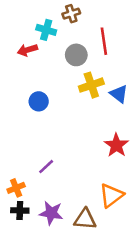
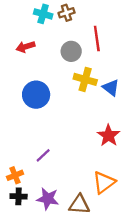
cyan cross: (46, 30) -> (43, 14), moved
yellow cross: (91, 85) -> (85, 79), turned 35
blue circle: (39, 101) -> (36, 95), size x1.5

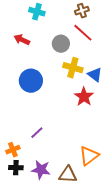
brown cross: (66, 13) -> (82, 11), moved
red line: (97, 38) -> (83, 33), turned -40
red arrow: (26, 47) -> (22, 40), turned 42
red star: (109, 136) -> (84, 97), moved

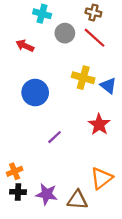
brown cross: (82, 11) -> (93, 13), turned 32
gray circle: (61, 44) -> (65, 33), moved
red star: (84, 97) -> (99, 125), moved
purple line: (37, 133) -> (55, 137), moved

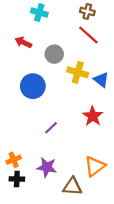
gray circle: (65, 33) -> (54, 54), moved
purple star: (47, 194) -> (47, 167), moved

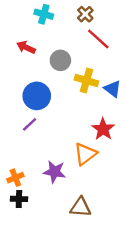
brown cross: (87, 11) -> (85, 14), moved, turned 32
purple line: (51, 128) -> (30, 124), moved
orange triangle: (95, 166) -> (85, 154), moved
purple star: (47, 167) -> (54, 172), moved

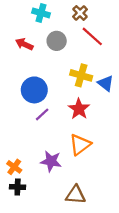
gray circle: (60, 60) -> (57, 41), moved
purple line: (30, 124) -> (42, 114), moved
red star: (103, 129) -> (79, 109), moved
orange cross: (15, 178) -> (14, 167), turned -32

